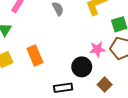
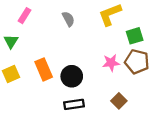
black circle: (82, 67) -> (72, 76), moved

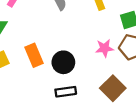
brown square: (119, 101) -> (113, 88), size x1.5

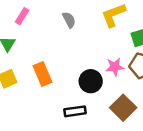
black circle: (63, 62) -> (91, 81), moved

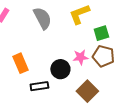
gray semicircle: (69, 20) -> (42, 18), size x1.6
black rectangle: (75, 111) -> (39, 86), moved

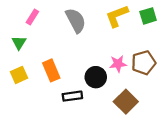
green square: (101, 33) -> (148, 16), moved
brown pentagon: (103, 56) -> (144, 63), turned -30

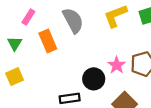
pink star: (118, 64) -> (117, 65), turned -30
orange rectangle: (51, 70) -> (48, 41), moved

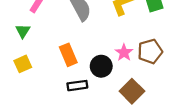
orange rectangle: (48, 41) -> (68, 55), moved

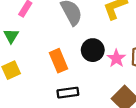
black circle: (101, 66) -> (93, 50), moved

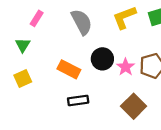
orange rectangle: (58, 61) -> (69, 69), turned -40

